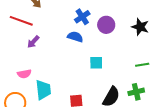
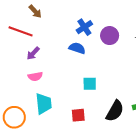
cyan square: (96, 63) -> (90, 84), moved
pink semicircle: (24, 74) -> (35, 76), moved

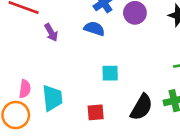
purple arrow: (33, 53) -> (51, 32), moved, turned -72
pink semicircle: (35, 76) -> (25, 89), moved, turned -72

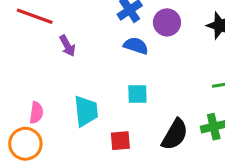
blue semicircle: (94, 29) -> (136, 46), moved
cyan trapezoid: (52, 98) -> (86, 111), moved

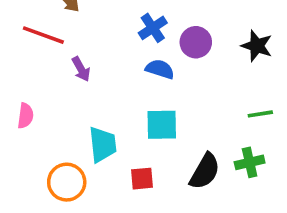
cyan square: (137, 94) -> (162, 125), size x1.4
pink semicircle: (36, 113) -> (25, 116), moved
orange circle: (25, 144) -> (67, 182), moved

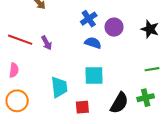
red line: (43, 35) -> (20, 40), moved
orange circle: (67, 182) -> (17, 101), moved

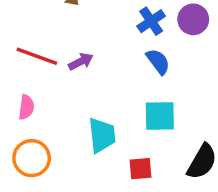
purple circle: (114, 27) -> (193, 19), moved
purple arrow: (47, 43) -> (81, 62), turned -88
blue semicircle: (93, 43) -> (158, 62), turned 35

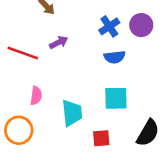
purple arrow: (81, 62) -> (59, 42), moved
blue semicircle: (158, 62) -> (115, 57), turned 120
pink semicircle: (26, 107) -> (36, 96), moved

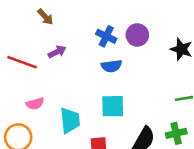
blue cross: (109, 26) -> (106, 36), turned -30
pink semicircle: (36, 96) -> (35, 104), turned 66

